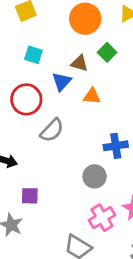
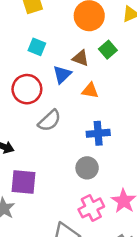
blue cross: (116, 146) -> (98, 133), moved
purple square: (30, 196) -> (24, 182), size x1.5

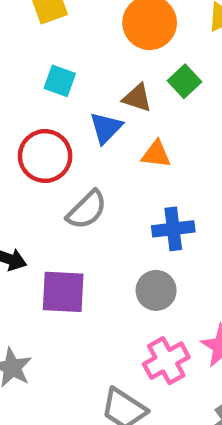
purple square: (24, 182) -> (63, 292), moved

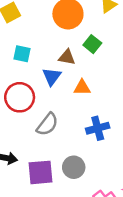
gray circle: (156, 290) -> (74, 167), moved

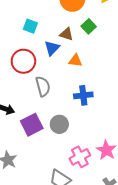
gray semicircle: (47, 124) -> (43, 86), turned -60
purple square: (41, 172) -> (32, 125), turned -30

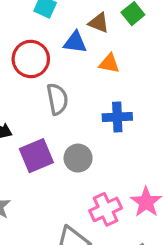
blue triangle: (52, 48) -> (75, 42), turned 49

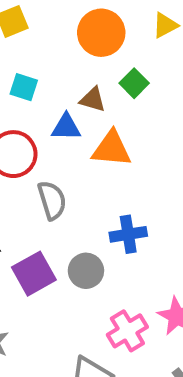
orange triangle: (109, 64) -> (112, 149), size x1.5
blue cross: (117, 117) -> (128, 234), moved

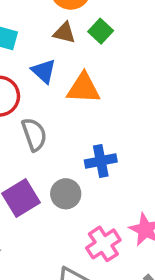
brown triangle: (93, 100) -> (64, 33), moved
blue triangle: (66, 127) -> (44, 71), turned 44

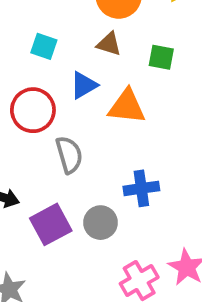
green square: (101, 31) -> (161, 57), moved, turned -35
blue triangle: (44, 71) -> (84, 85), turned 44

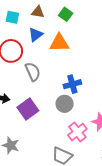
brown triangle: (109, 44) -> (38, 12), moved
green square: (161, 57) -> (66, 14), moved, turned 32
gray circle: (101, 223) -> (65, 104), moved

